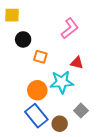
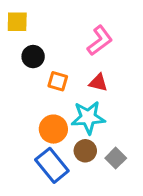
red triangle: (77, 63) -> (98, 83), moved
brown circle: (60, 124) -> (85, 151), moved

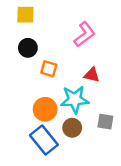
yellow square: (17, 22) -> (25, 15), moved
red triangle: (98, 83) -> (92, 75), moved
gray square: (116, 158) -> (105, 122), moved, turned -35

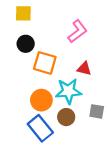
orange square: (49, 69) -> (45, 63), size x1.5

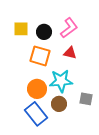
yellow square: (23, 13) -> (21, 29), moved
black circle: (26, 44) -> (44, 32), moved
red triangle: (84, 69) -> (70, 53), moved

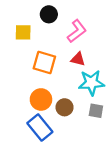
black circle: (44, 32) -> (49, 14), moved
cyan star: (61, 81) -> (91, 83), moved
brown circle: (59, 104) -> (65, 107), moved

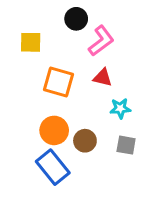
black circle: (49, 14) -> (76, 19), moved
cyan star: (91, 83) -> (120, 108), size x0.6

